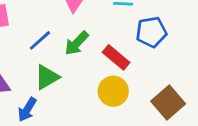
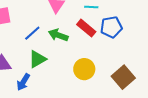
green arrow: (77, 43) -> (58, 35), turned 66
red rectangle: (116, 57) -> (86, 28), moved

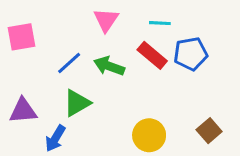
yellow circle: (84, 69) -> (149, 135), moved
brown square: (123, 77) -> (209, 131), size x0.7

